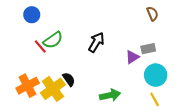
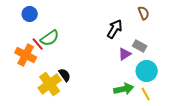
black arrow: (96, 42) -> (115, 29), moved
gray rectangle: (148, 49) -> (140, 46), turned 40
orange cross: (28, 86) -> (26, 55), moved, turned -35
green arrow: (110, 95) -> (124, 89), moved

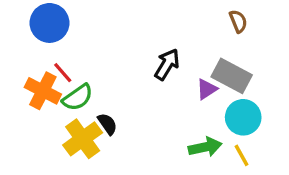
blue circle: (30, 14) -> (50, 23), size x1.5
black arrow: (115, 29) -> (167, 64), moved
green semicircle: (50, 38) -> (78, 97), moved
gray rectangle: (140, 46) -> (232, 76), size x1.6

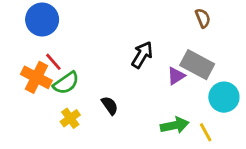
cyan circle: (243, 117) -> (224, 97), moved
black semicircle: (107, 124) -> (110, 106), moved
yellow cross: (83, 139) -> (70, 118), size x0.6

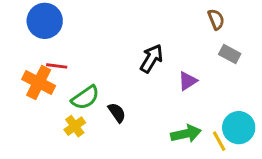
red line: (53, 62) -> (57, 66), turned -42
gray rectangle: (197, 65) -> (230, 54), moved, size x0.6
green semicircle: (66, 83) -> (85, 98), moved
cyan circle: (224, 97) -> (239, 128), moved

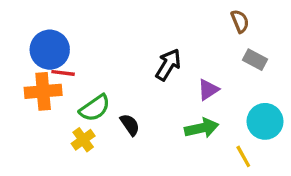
blue circle: (45, 21) -> (50, 50), moved
orange cross: (39, 83) -> (43, 91), turned -32
cyan circle: (239, 128) -> (265, 121), moved
green arrow: (186, 134) -> (202, 128), moved

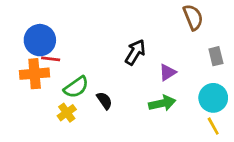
brown semicircle: (240, 21) -> (193, 17), size x1.4
gray rectangle: (255, 60) -> (216, 56), moved, turned 48
yellow line: (243, 156) -> (213, 126), moved

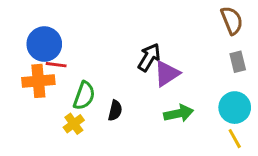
brown semicircle: (193, 17) -> (232, 20), moved
purple triangle: (168, 72) -> (167, 74), moved, size x1.4
green semicircle: (76, 87) -> (84, 96), turned -35
black semicircle: (104, 101) -> (115, 110), turned 48

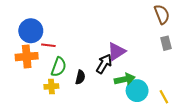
black arrow: (149, 57) -> (104, 64), moved
red line: (56, 65) -> (48, 45), moved
cyan circle: (235, 108) -> (137, 91), moved
yellow cross: (74, 124) -> (51, 86), turned 32

